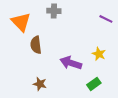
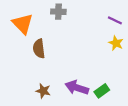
yellow star: (99, 54) -> (116, 43), moved
purple arrow: (71, 63) -> (77, 88), moved

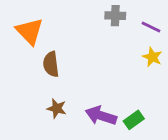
gray cross: (58, 12) -> (115, 16), moved
brown star: (43, 91) -> (57, 108), moved

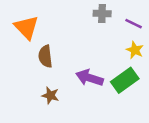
purple arrow: (101, 116) -> (89, 78), moved
green rectangle: (134, 120) -> (125, 80), moved, size x1.5

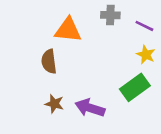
orange triangle: (26, 27) -> (68, 30), moved, turned -40
purple arrow: (89, 78) -> (90, 108), moved

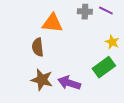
purple line: (144, 26) -> (106, 10), moved
brown star: (54, 104) -> (42, 80), size x1.5

